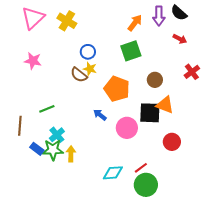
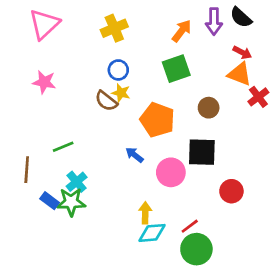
yellow cross: (67, 21) -> (114, 28), moved, turned 36
orange triangle: (165, 105) -> (240, 74), moved
yellow arrow: (71, 154) -> (145, 213), moved

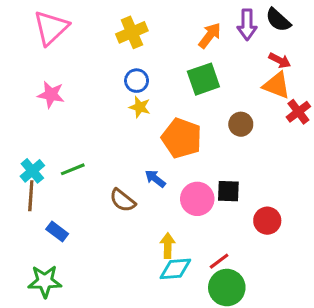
brown semicircle: (106, 101) -> (123, 200), moved
black square: (202, 152) -> (228, 191), moved, size x0.7
cyan cross: (77, 182) -> (32, 171), moved
green star: (71, 202) -> (45, 281), moved

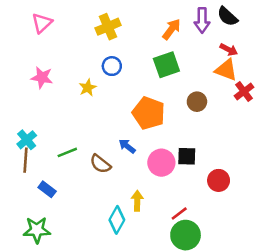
pink triangle: (51, 28) -> (42, 23), size x0.7
yellow star: (140, 107) -> (88, 88), moved, turned 30
green line: (73, 169) -> (67, 152), moved
cyan diamond: (175, 269) -> (117, 220), moved, turned -56

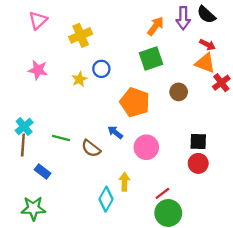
yellow cross: (108, 27) -> (81, 35), moved
blue circle: (112, 66) -> (101, 69), moved
green line: (67, 152) -> (61, 138), turned 36
black square: (187, 156) -> (198, 141), moved

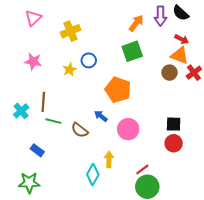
brown circle: (179, 92) -> (170, 73), moved
brown line: (23, 145) -> (43, 102), moved

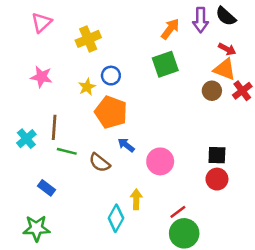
orange pentagon: (118, 90) -> (111, 112), moved

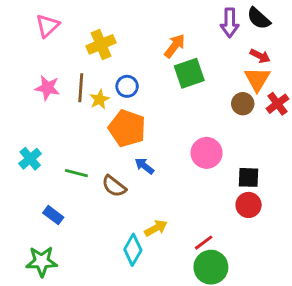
orange arrow: (170, 29) -> (175, 46), moved
orange triangle: (225, 69) -> (257, 79), turned 40
brown line: (54, 127) -> (81, 88), moved
pink circle: (160, 161) -> (207, 153), moved
yellow arrow: (136, 199) -> (156, 228), turned 60

